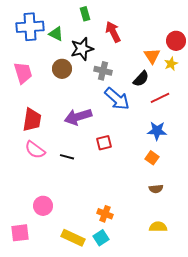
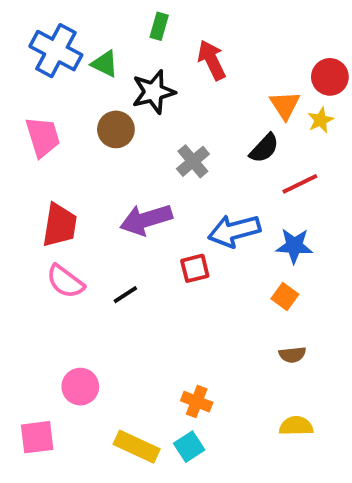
green rectangle: (85, 14) -> (159, 26), turned 32
blue cross: (30, 27) -> (56, 51), turned 32
gray cross: (103, 71) -> (193, 161), moved, turned 36
blue arrow: (117, 99) -> (234, 231), moved, turned 124
black line: (67, 157) -> (125, 295), turned -48

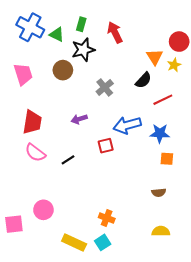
green rectangle: (159, 26) -> (81, 24), moved
purple arrow: (146, 220) -> (79, 119), size x0.6
orange square: (285, 296) -> (167, 159), moved, turned -32
pink square: (37, 437) -> (14, 224), moved

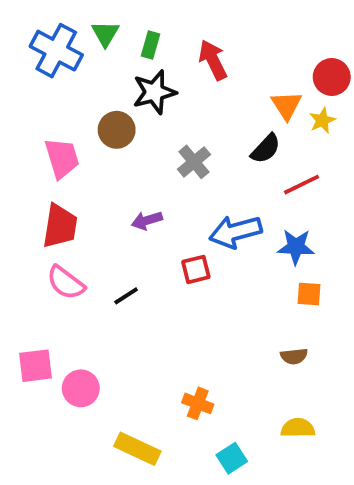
green triangle: (57, 34) -> (105, 34), moved, turned 35
pink trapezoid: (23, 74) -> (62, 158), moved
pink square: (14, 224) -> (35, 366), moved
cyan square: (103, 242) -> (232, 458), moved

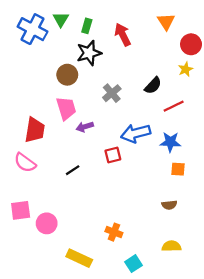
orange triangle: (286, 105) -> (166, 22), moved
pink trapezoid: (62, 158) -> (66, 108), moved
pink semicircle: (66, 283) -> (25, 163), moved

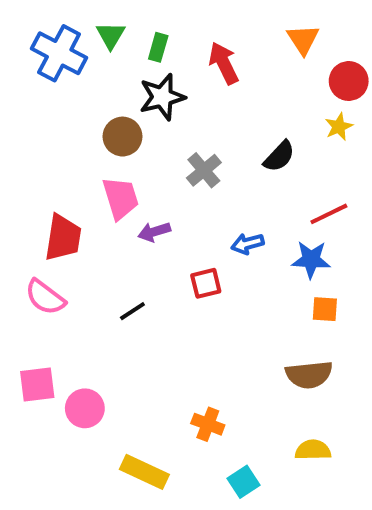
red line: (174, 106) -> (329, 214), moved
blue arrow: (136, 133) -> (247, 244), size x0.6
brown semicircle: (169, 205) -> (309, 375), size x1.6

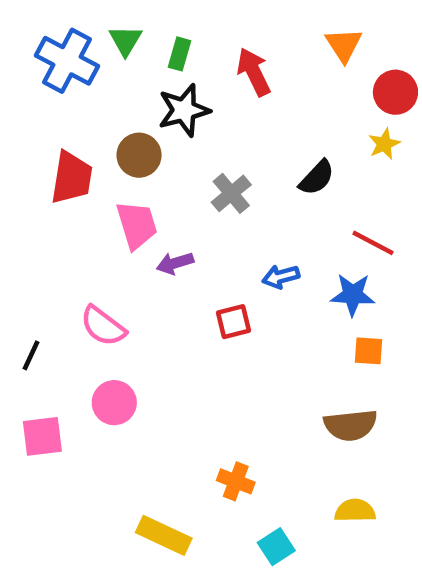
red line: (329, 214) -> (373, 243), turned 54
red trapezoid: (63, 238) -> (72, 178), moved
pink semicircle: (45, 297) -> (103, 326), moved
black line: (132, 311) -> (31, 355), moved, turned -32
pink circle: (85, 408) -> (114, 403), moved

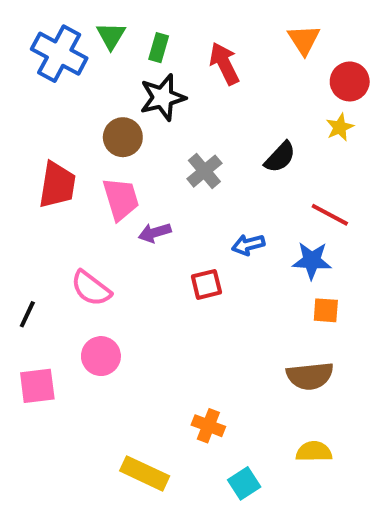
red trapezoid: (72, 178) -> (57, 185), moved

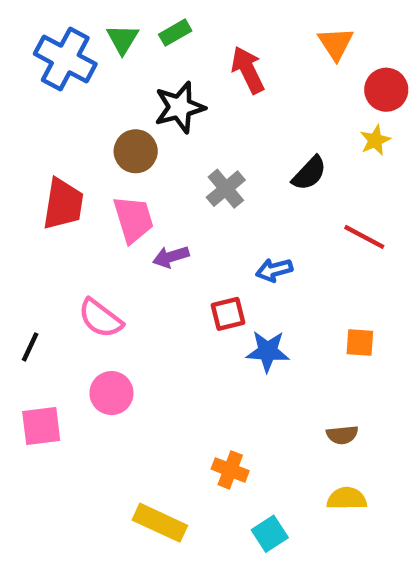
green rectangle: (159, 48) -> (175, 33), moved, turned 44
blue star: (312, 261) -> (268, 351), moved
brown semicircle: (310, 376) -> (342, 435), moved, size x0.6

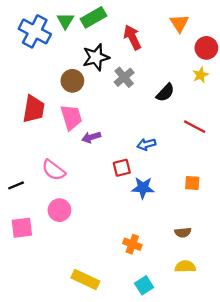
green rectangle: (175, 33) -> (94, 17), size x1.5
gray cross: (226, 189) -> (124, 77), moved
black line: (30, 347) -> (16, 185), turned 42
orange cross: (230, 470) -> (132, 244), moved

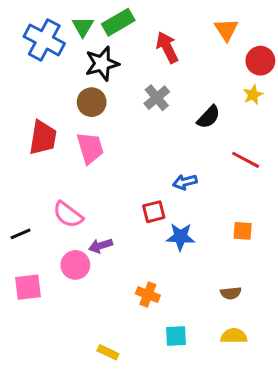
black star: (96, 57) -> (102, 64), moved
purple arrow: (91, 137) -> (101, 246), moved
orange cross: (132, 244) -> (148, 295), moved
yellow rectangle: (85, 279) -> (108, 352), size x0.6
cyan square: (144, 285) -> (176, 336), moved, turned 30

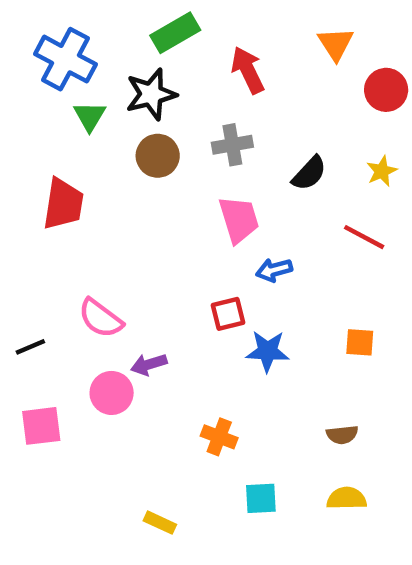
green triangle: (83, 27) -> (90, 116), moved
yellow star: (253, 95) -> (382, 171), moved
gray cross: (157, 98) -> (232, 145), turned 30
brown circle: (92, 102) -> (158, 156), moved
pink trapezoid: (90, 148) -> (239, 219), moved

